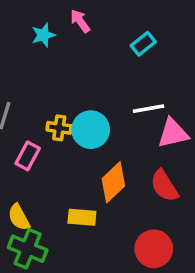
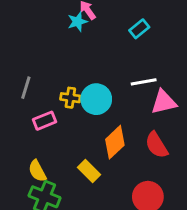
cyan star: (43, 35) -> (78, 22), moved
pink rectangle: (28, 156) -> (45, 121), turned 40
yellow rectangle: (82, 217) -> (89, 171), turned 40

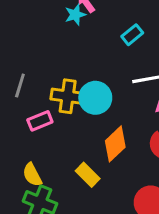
cyan rectangle: (139, 29) -> (132, 35), moved
yellow cross: (70, 98) -> (68, 96), size x1.5

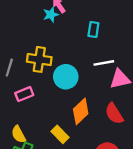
cyan rectangle: (132, 35) -> (93, 30), turned -42
yellow cross: (68, 96) -> (39, 59), moved

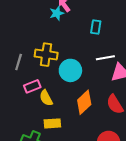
yellow semicircle: (19, 134) -> (46, 98), moved
yellow rectangle: (60, 134) -> (52, 123), moved, turned -49

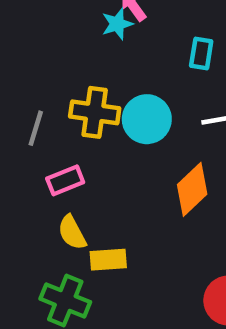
cyan circle: (70, 70) -> (147, 119), moved
yellow semicircle: (46, 98) -> (72, 232), moved
orange diamond: (84, 102) -> (192, 189), moved

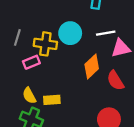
yellow cross: (95, 112) -> (45, 44), moved
yellow semicircle: (72, 232) -> (29, 96), moved

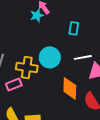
orange diamond: (92, 67) -> (70, 88), turned -45

